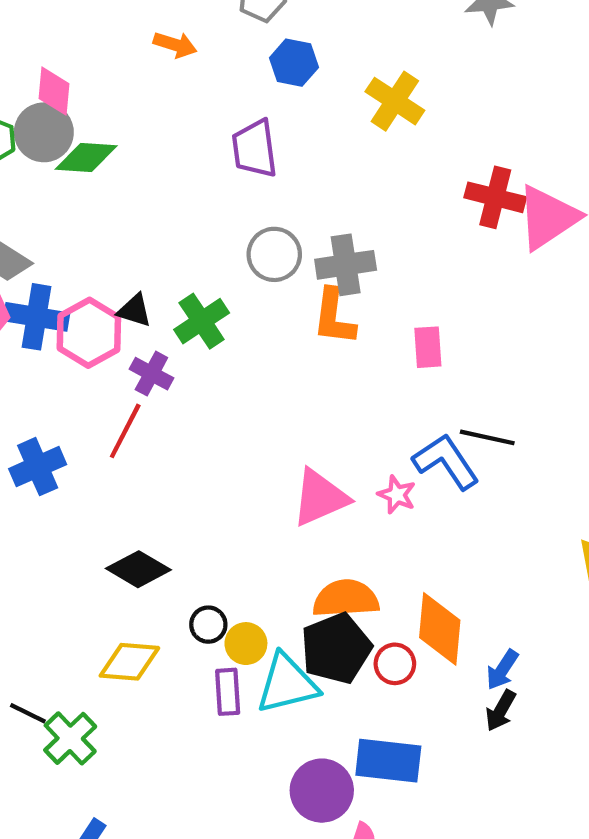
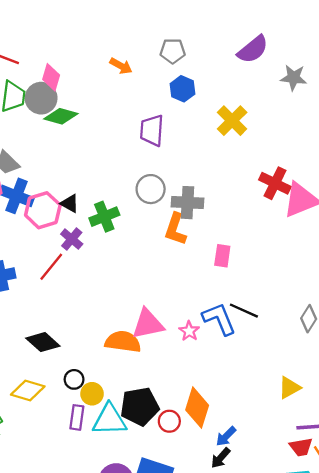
orange semicircle: (346, 599) -> (123, 342), moved

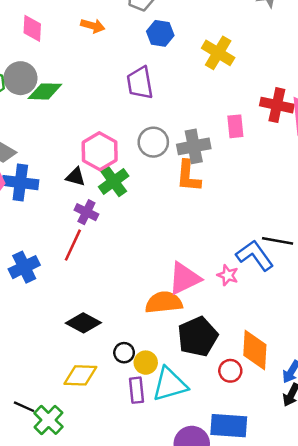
pink diamond: (51, 77) -> (32, 28), moved
pink hexagon: (43, 210) -> (100, 151), moved
pink rectangle: (222, 256) -> (235, 126), moved
black pentagon: (140, 406) -> (198, 337), moved

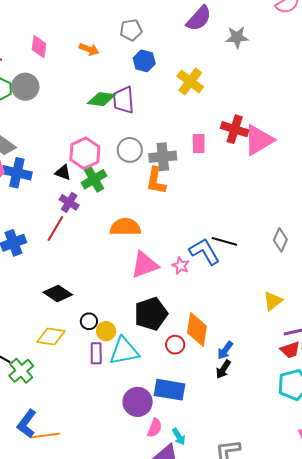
green diamond: (45, 91) -> (101, 99), moved
orange semicircle: (164, 302) -> (125, 227), moved

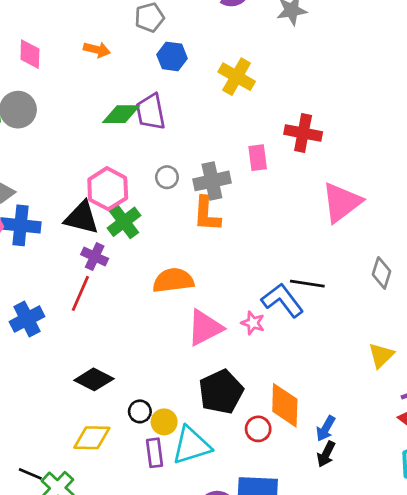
pink triangle: (259, 140) -> (342, 202), moved
gray circle: (130, 150) -> (167, 177), size x0.7
black triangle: (63, 172) -> (82, 218), size x1.6

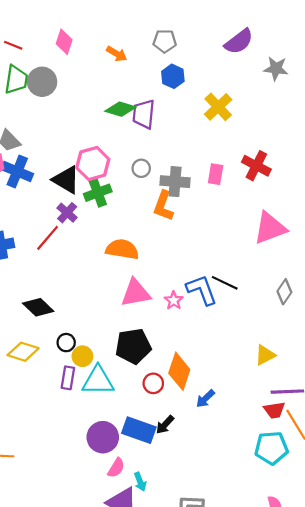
black arrow: (326, 454) -> (165, 425), moved

